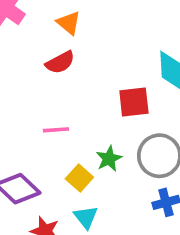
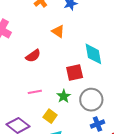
orange triangle: (69, 23) -> (58, 31), moved
green star: (109, 159) -> (64, 96), moved

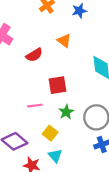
red semicircle: (33, 56) -> (34, 55), moved
red square: (75, 73) -> (58, 85), moved

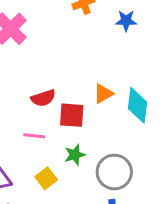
orange triangle: (64, 41) -> (103, 94), moved, turned 40
red semicircle: (34, 55) -> (43, 98), moved

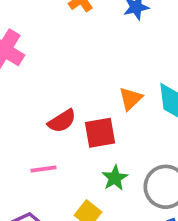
pink line: (34, 136) -> (43, 169), moved

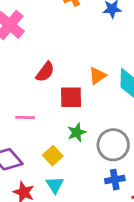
red semicircle: (62, 121) -> (45, 72), moved, turned -30

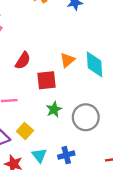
yellow square: (53, 156) -> (25, 131), moved
blue cross: (115, 180) -> (66, 155), moved

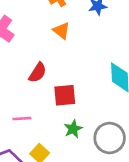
orange triangle: (67, 60) -> (61, 31), moved, turned -42

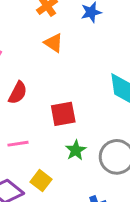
red semicircle: (38, 73) -> (18, 93), moved

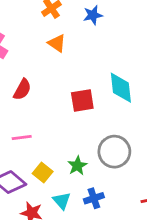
red square: (63, 114) -> (82, 100), moved
green star: (76, 150) -> (77, 166), moved

